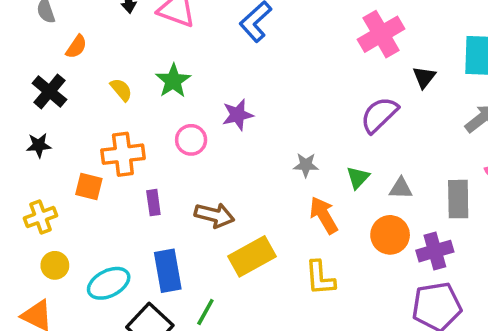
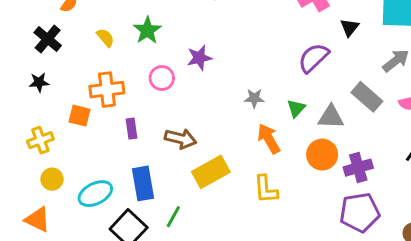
gray triangle: (401, 188) -> (331, 117), size x1.4
gray rectangle: (458, 199) -> (367, 97), moved, turned -48

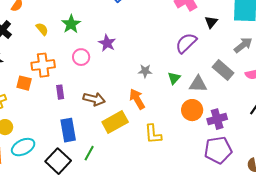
purple star: (199, 58) -> (107, 43), turned -30
orange arrow: (269, 139) -> (137, 99), moved
cyan ellipse: (95, 194) -> (23, 147), moved

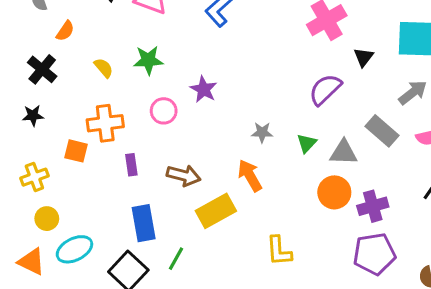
green star: (71, 24) -> (148, 60), turned 30
yellow L-shape: (153, 134) -> (279, 251), moved

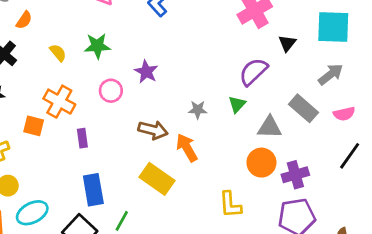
orange cross: (105, 123) -> (59, 102), turned 36
green triangle: (307, 143) -> (237, 104), moved
brown arrow: (184, 175) -> (153, 130), moved
yellow rectangle: (216, 211) -> (157, 179), turned 64
yellow L-shape: (279, 251) -> (230, 205), moved

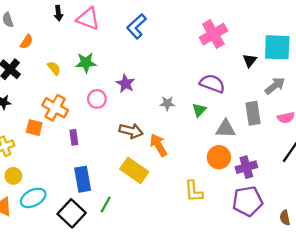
black triangle: (287, 43) -> (250, 60), moved
purple semicircle: (253, 72) -> (212, 84), turned 65
gray rectangle: (304, 108) -> (253, 113), turned 40
gray star: (198, 110) -> (167, 103), moved

